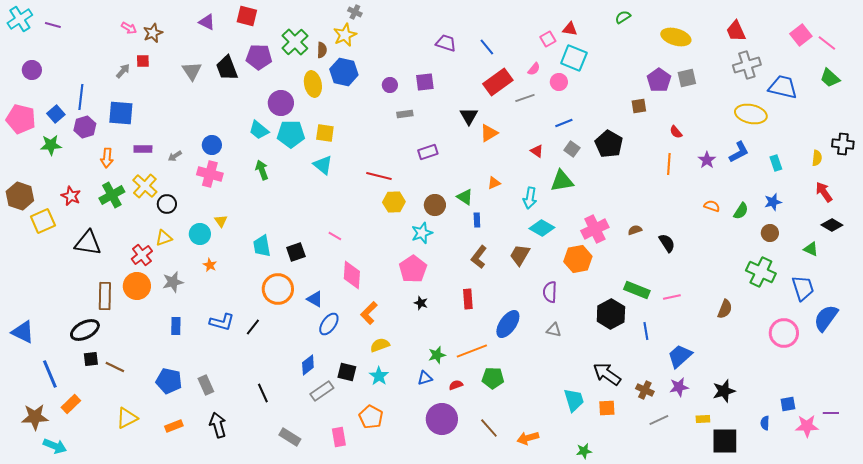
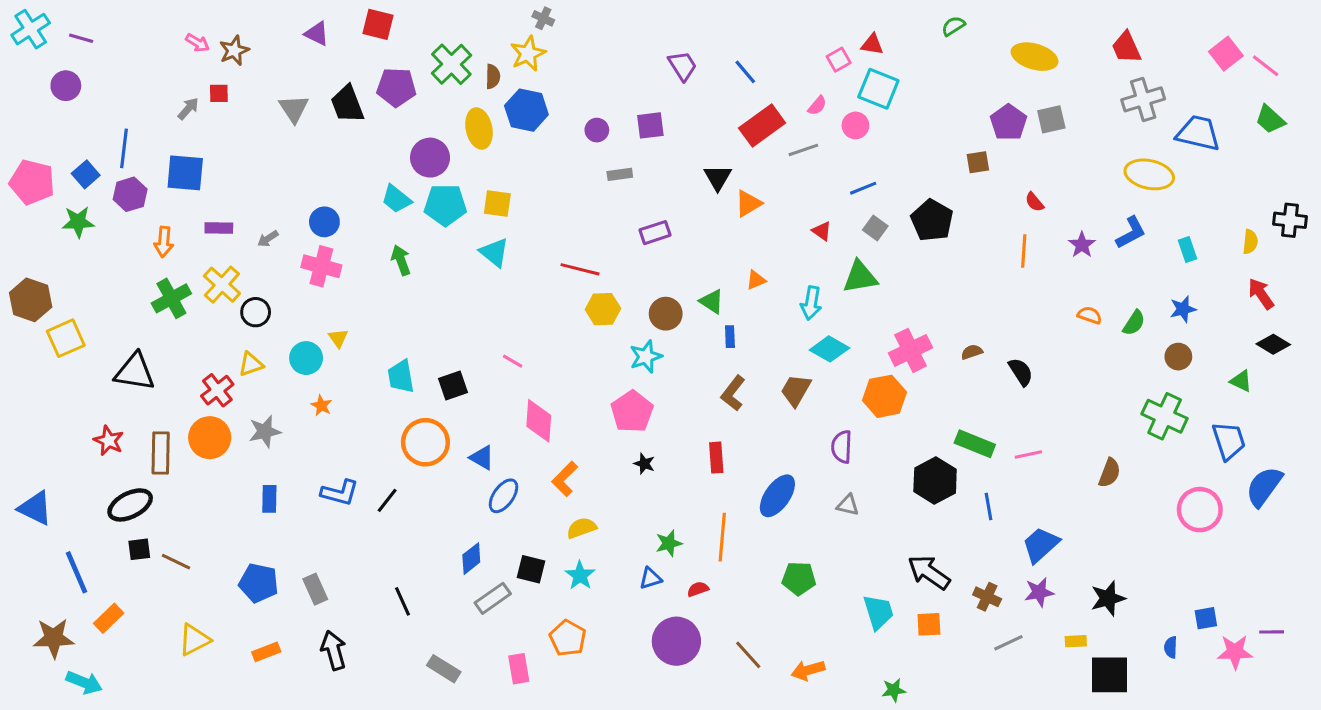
purple trapezoid: (446, 43) -> (683, 66), turned 40
purple circle: (32, 70) -> (66, 86), moved
red star: (71, 196) -> (109, 441), moved
orange line: (472, 351) -> (722, 537), turned -64
green pentagon: (493, 378) -> (799, 578), moved

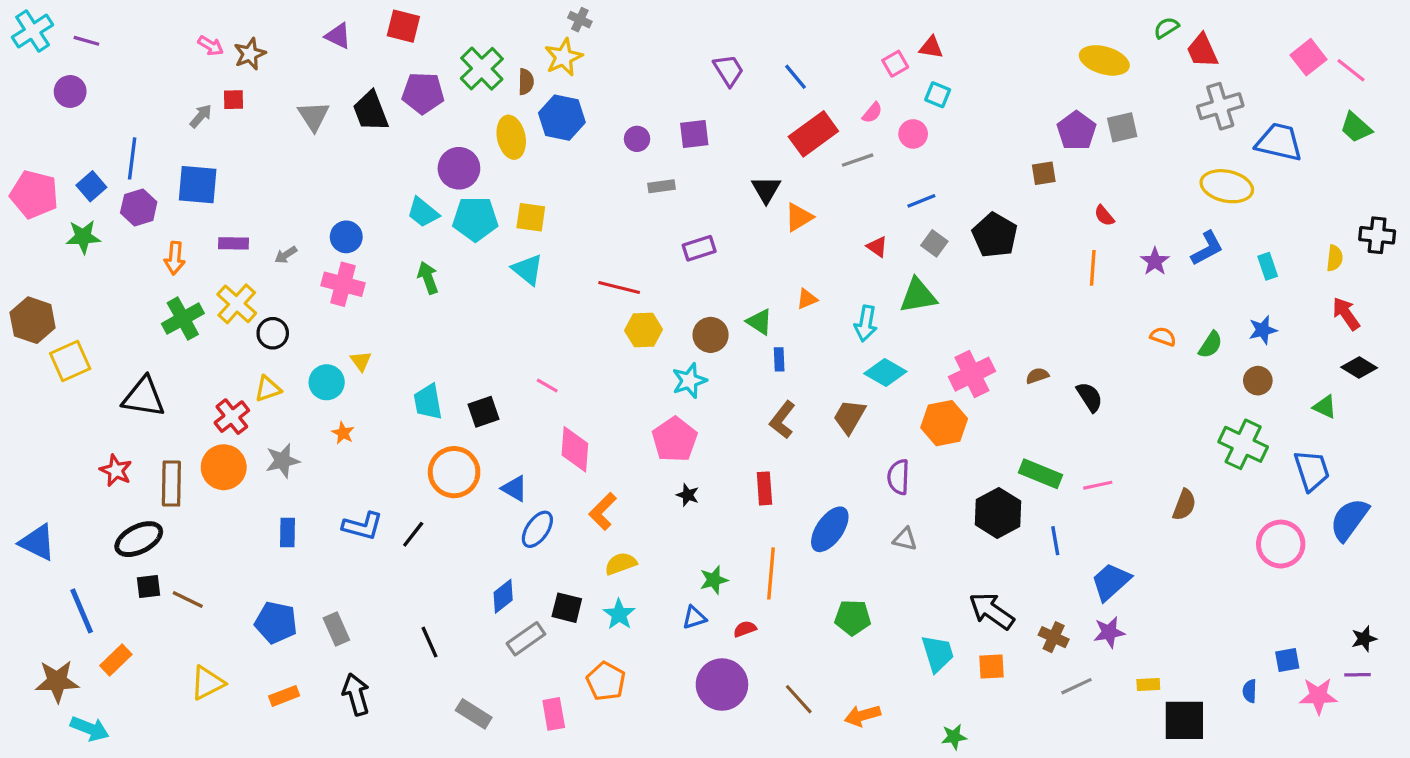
green semicircle: (953, 26) -> (1166, 28), moved
cyan square: (878, 89) -> (938, 95), size x0.6
black star: (1108, 598) -> (1364, 639), moved, size x0.7

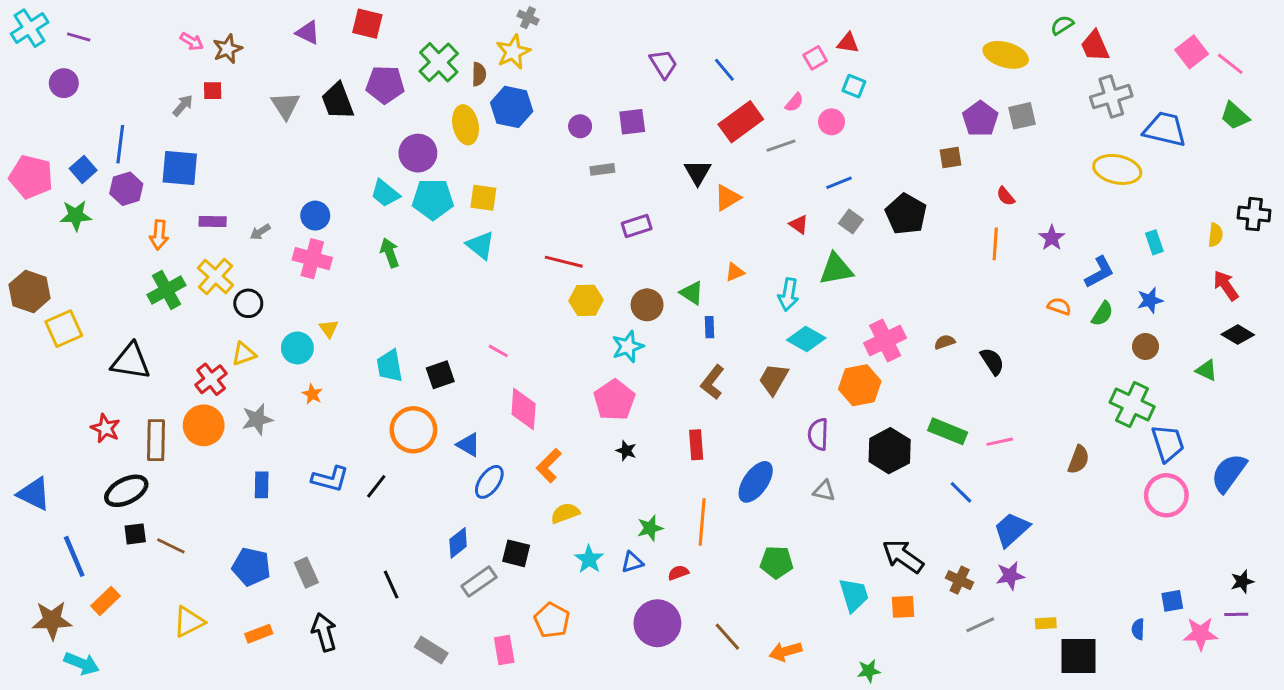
blue L-shape: (1207, 248) -> (1099, 272), moved
blue trapezoid: (1312, 470) -> (1168, 443), moved
black hexagon: (998, 513) -> (890, 451), moved
blue line: (1055, 541) -> (961, 492), turned -35
cyan star: (619, 614) -> (589, 559), moved

